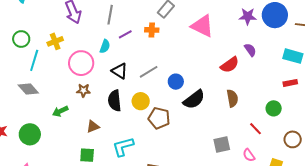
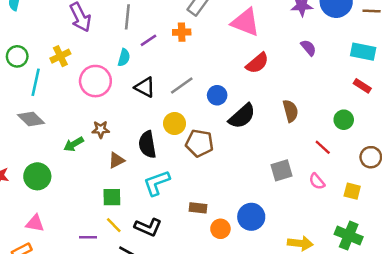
red semicircle: (230, 65) -> (257, 63), moved
red rectangle: (290, 83) -> (362, 86), turned 48
brown star: (83, 90) -> (101, 129), moved
black semicircle: (115, 101) -> (147, 145), moved

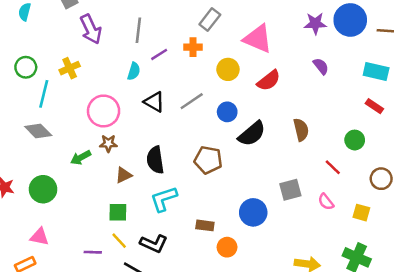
pink circle: (95, 81) -> (104, 111), moved
yellow circle: (175, 124) -> (228, 69), moved
blue circle: (251, 217) -> (253, 212), moved

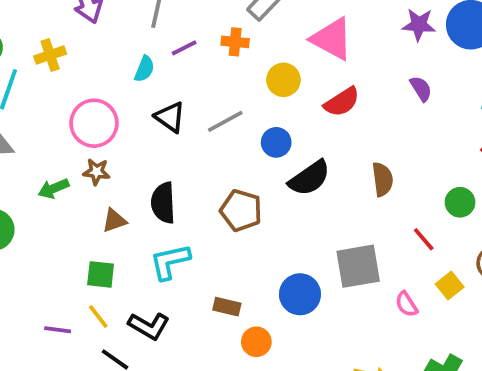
gray square: (290, 190) -> (358, 266), size x1.4
pink semicircle: (326, 202) -> (406, 304), moved
yellow square: (361, 213) -> (450, 286), moved, turned 30

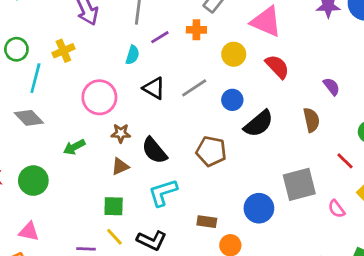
purple semicircle: (421, 89) -> (331, 87), moved
red semicircle: (342, 102) -> (277, 67), turned -96
brown star: (96, 172) -> (121, 133), moved
black semicircle: (163, 203) -> (154, 151), turned -32

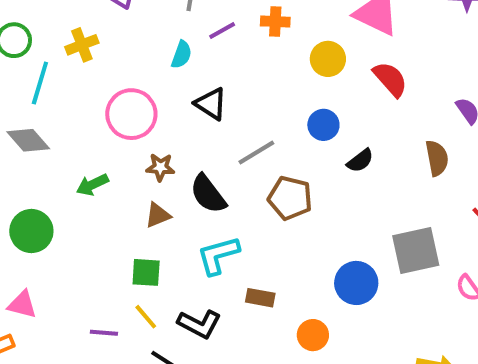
gray line: (194, 88) -> (256, 152), moved
black semicircle: (259, 124) -> (360, 161), size x0.6
brown rectangle: (207, 222) -> (260, 298), moved

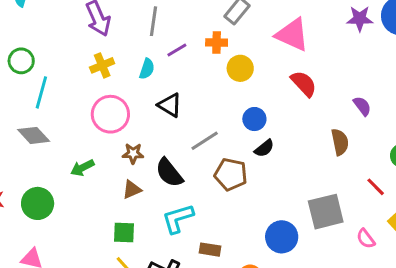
yellow cross: (82, 45) -> (102, 65), moved
yellow circle: (328, 59) -> (240, 68), moved
black semicircle: (360, 161) -> (264, 148), moved

